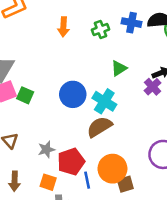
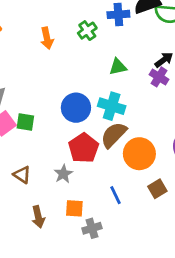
green triangle: (119, 68) -> (118, 67), turned 35
red pentagon: (71, 162) -> (84, 148), moved
orange circle: (112, 169) -> (139, 154), moved

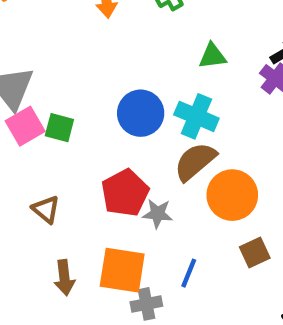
red pentagon: (84, 148) -> (125, 193), moved
gray star: (63, 174) -> (158, 214), moved, turned 30
blue line: (115, 195) -> (189, 273), moved, turned 42
orange square: (74, 208) -> (122, 270), size x1.6

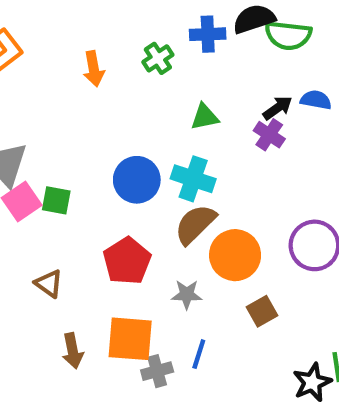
gray star: (158, 214) -> (187, 294), moved
blue line: (189, 273) -> (199, 354), moved

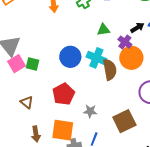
purple cross: (269, 135) -> (125, 42), moved
brown semicircle: (195, 224) -> (110, 70), moved, turned 120
orange circle: (235, 255) -> (131, 58), moved
brown square: (262, 311) -> (124, 121), size x1.6

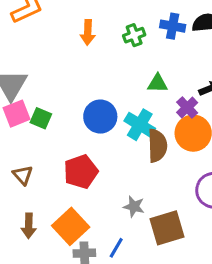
gray star: (90, 111) -> (134, 206), moved
orange square: (63, 130) -> (71, 226), turned 30

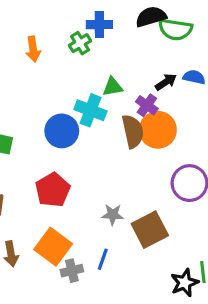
blue cross: (173, 26) -> (99, 25), moved
cyan cross: (140, 125) -> (90, 110), moved
brown semicircle: (157, 146) -> (133, 131), moved

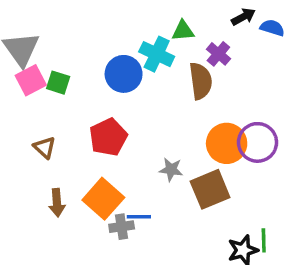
black arrow: (166, 82) -> (243, 17), moved
orange circle: (158, 130) -> (227, 143), moved
blue line: (103, 259) -> (139, 217), moved, turned 65

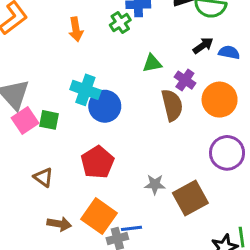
cyan cross: (157, 54) -> (85, 90), moved
orange circle: (227, 143) -> (220, 100), moved
brown arrow: (57, 203) -> (59, 224), turned -70

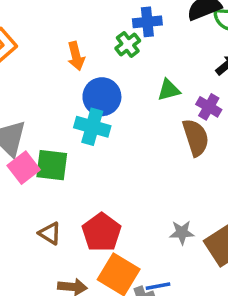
blue circle: (105, 106) -> (102, 97), moved
green square: (49, 120) -> (52, 165), size x1.4
red pentagon: (97, 162) -> (102, 232), moved

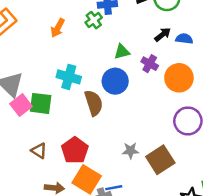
orange arrow: (76, 56) -> (58, 28), turned 42
blue circle: (102, 97) -> (115, 81), moved
brown semicircle: (196, 137) -> (94, 103), moved

